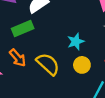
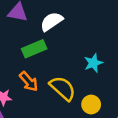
yellow circle: (82, 65) -> (91, 104), moved

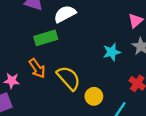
cyan star: (93, 63) -> (112, 52), moved

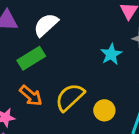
yellow semicircle: (69, 78) -> (70, 97), turned -76

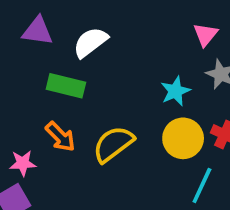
green rectangle: (31, 58) -> (66, 86), turned 40
yellow circle: (104, 110) -> (183, 138), moved, size x1.4

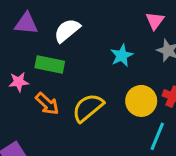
cyan star: (175, 91) -> (122, 55), moved
pink star: (23, 163) -> (19, 82), moved

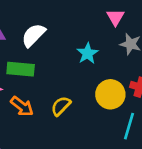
yellow semicircle: (88, 108) -> (61, 106), size x0.7

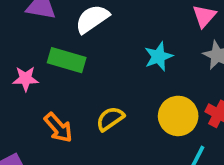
orange arrow: (22, 106) -> (58, 128), moved

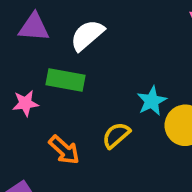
cyan star: (158, 56) -> (152, 101), moved

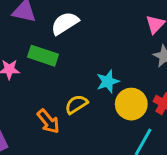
orange arrow: (64, 150) -> (48, 121), moved

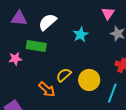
cyan star: (108, 81) -> (81, 35), moved
yellow circle: (131, 104) -> (89, 80), moved

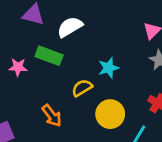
cyan star: (81, 35) -> (109, 68), moved
yellow semicircle: (64, 75) -> (82, 88), moved

